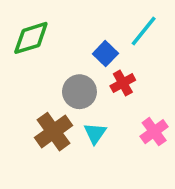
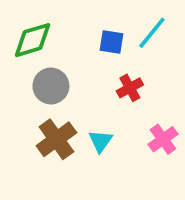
blue square: (105, 54) -> (112, 42), moved, turned -35
gray circle: (79, 92) -> (51, 86), moved

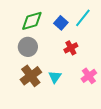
green diamond: (33, 40) -> (32, 21), moved
blue square: (112, 42) -> (61, 23), turned 32

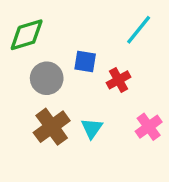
green diamond: (32, 21) -> (27, 35), moved
blue square: (61, 23) -> (85, 62), moved, turned -32

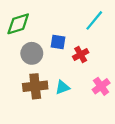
brown cross: (52, 127) -> (35, 86), turned 30
cyan triangle: (92, 128) -> (62, 87), turned 35

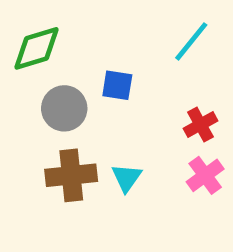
red cross: (81, 54) -> (200, 125), moved
cyan triangle: (62, 87) -> (127, 178), turned -35

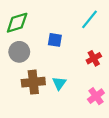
gray circle: (64, 108) -> (19, 52), moved
pink cross: (205, 175) -> (96, 96), moved

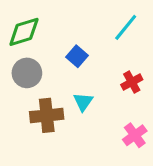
blue square: (55, 40) -> (77, 56), turned 32
cyan triangle: (59, 83) -> (83, 102), moved

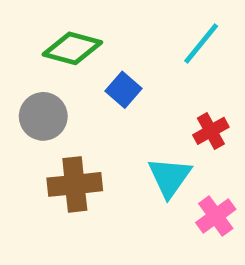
green diamond: (24, 32) -> (72, 48), moved, turned 32
cyan triangle: (83, 102) -> (170, 177), moved, size x1.4

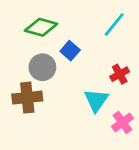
gray circle: (43, 116) -> (42, 67), moved
brown cross: (75, 184) -> (27, 98), moved

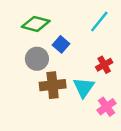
brown cross: (27, 98) -> (53, 85), moved

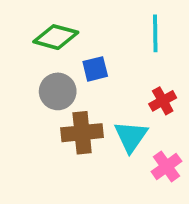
cyan line: (99, 22) -> (155, 33), turned -40
blue square: (61, 44) -> (95, 69), turned 35

